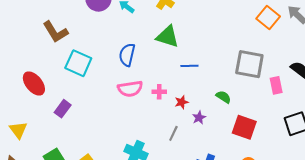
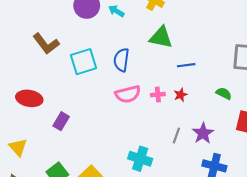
cyan square: (78, 63) -> (83, 62), moved, turned -36
red ellipse: (34, 83) -> (29, 98), turned -35
red star: (182, 102) -> (181, 95), moved
purple star: (199, 118) -> (203, 133), moved, size x1.5

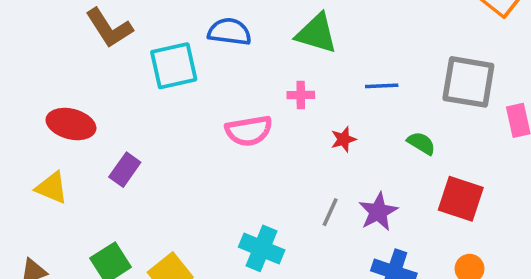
blue semicircle: (121, 60) -> (229, 32), moved, turned 85
blue line: (186, 65) -> (382, 86), moved
pink cross: (158, 95) -> (301, 95), moved
yellow triangle: (18, 147) -> (52, 188), moved, turned -30

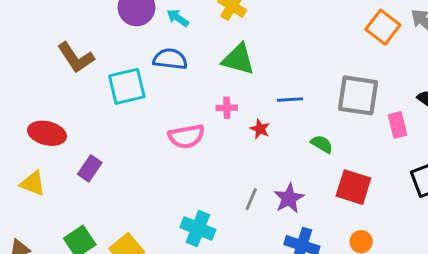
red star: (343, 139) -> (260, 129), moved, turned -30

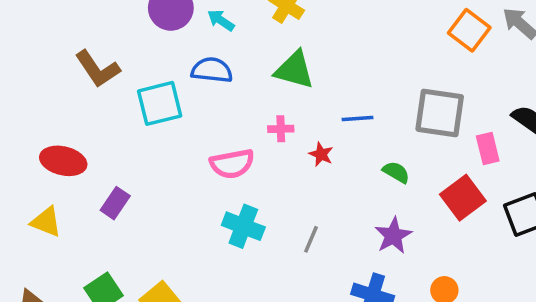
red square: (353, 187) -> (463, 198), moved, turned 36
purple star: (289, 198) -> (393, 236), moved
cyan cross: (198, 228) -> (243, 226), moved

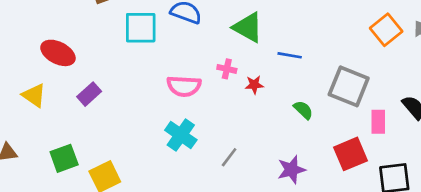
blue line: (357, 118) -> (290, 55), moved
red star: (321, 154) -> (254, 85), moved, turned 30
green semicircle: (396, 172) -> (303, 110), moved

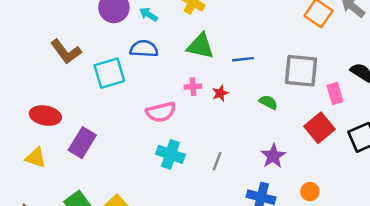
purple rectangle: (89, 94) -> (82, 143), size x1.4

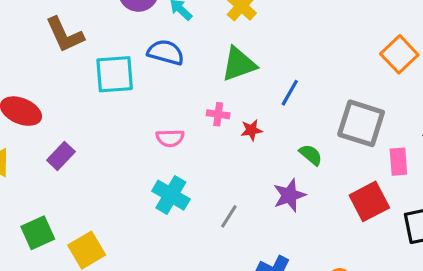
green triangle: (200, 46) -> (239, 64), turned -44
blue line: (243, 59) -> (290, 93), turned -66
pink semicircle: (161, 112) -> (170, 138), size x0.7
purple rectangle: (82, 143) -> (61, 156), size x0.7
purple star: (273, 156) -> (289, 195), moved

